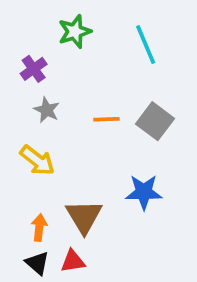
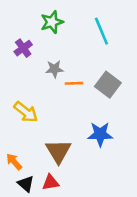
gray star: (47, 110) -> (54, 69), moved, turned -30
orange arrow: (39, 228) -> (14, 162), moved, turned -48

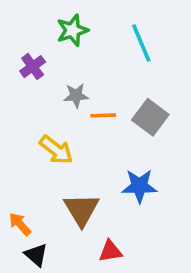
yellow arrow: (26, 112) -> (56, 150), moved
red triangle: (51, 182) -> (110, 251), moved

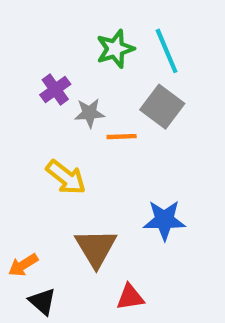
green star: (72, 30) -> (115, 49), moved
purple cross: (33, 67) -> (55, 90), moved
gray square: (150, 117) -> (162, 107), moved
orange arrow: (20, 224) -> (23, 265), turned -80

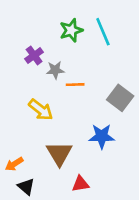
gray square: (162, 107) -> (120, 98), moved

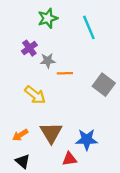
green star: (71, 30) -> (48, 18), moved
blue star: (102, 136) -> (87, 140), moved
orange arrow: (14, 164) -> (20, 135), moved

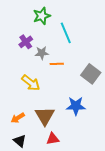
cyan line: (89, 27) -> (66, 33), moved
blue star: (87, 140) -> (76, 106), moved
red triangle: (69, 159) -> (53, 139), moved

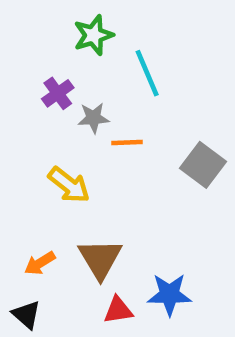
blue star: (76, 106) -> (169, 294), moved
black triangle: (20, 141) -> (26, 315), moved

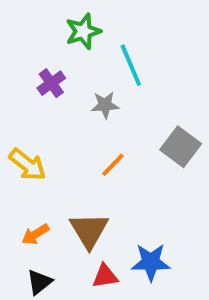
gray star: (93, 118) -> (105, 105), moved
orange line: (127, 143) -> (113, 165), moved, turned -44
yellow arrow: (69, 185) -> (27, 165), moved
black triangle: (26, 315) -> (39, 282), moved, turned 40

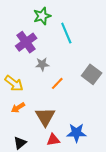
purple cross: (51, 83) -> (26, 42), size x1.5
gray star: (105, 105) -> (42, 64), moved
orange arrow: (35, 234) -> (18, 108), moved

